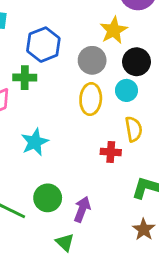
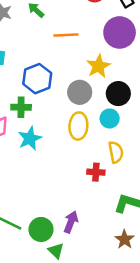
cyan star: (35, 142) -> (30, 138), moved
green circle: (48, 198) -> (41, 229), moved

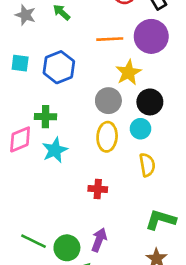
orange line: (66, 35) -> (110, 39), moved
blue hexagon: (37, 79) -> (59, 67), moved
red cross: (96, 172) -> (98, 189), moved

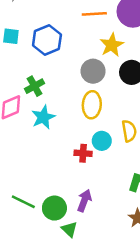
green cross: (45, 117) -> (35, 86), turned -30
cyan circle: (141, 129) -> (102, 141), moved

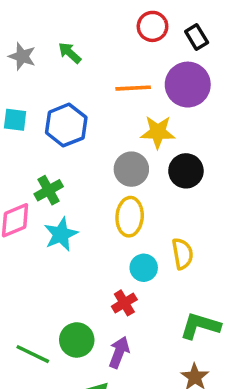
yellow star: (112, 45) -> (158, 132), turned 30
red cross: (83, 153) -> (124, 303), moved, turned -35
green circle: (54, 208) -> (77, 340), moved

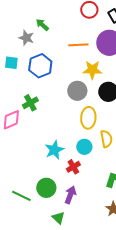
gray star: (22, 56) -> (26, 38), moved
yellow ellipse: (130, 217) -> (88, 118), moved
cyan star: (61, 234) -> (54, 150), moved

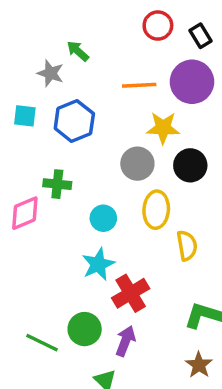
green cross: (30, 103) -> (57, 184), turned 35
cyan circle: (84, 147) -> (103, 218), moved
red cross: (73, 167) -> (131, 293), size x1.5

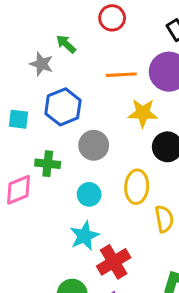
red circle: (158, 26) -> (112, 18), moved
cyan square: (25, 116) -> (18, 119), moved
gray circle: (137, 164) -> (94, 145), moved

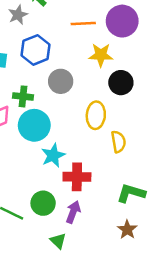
gray star: (41, 64) -> (18, 15), turned 30
cyan circle: (89, 194) -> (34, 125), moved, size x1.6
red cross: (114, 262) -> (77, 177), turned 32

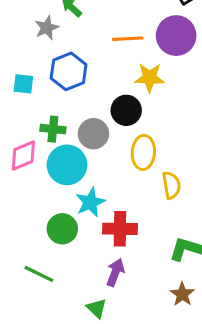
gray circle: (61, 81) -> (93, 134), moved
black circle: (121, 83) -> (126, 110), moved
green circle: (43, 203) -> (62, 229), moved

